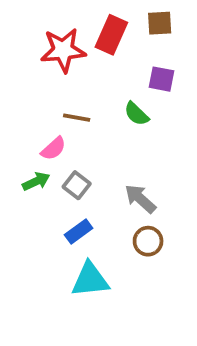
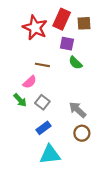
brown square: (160, 23) -> (84, 23), moved
red star: (63, 50) -> (35, 28), turned 30
purple square: (162, 79) -> (67, 44), moved
green arrow: (36, 181) -> (20, 100), turned 72

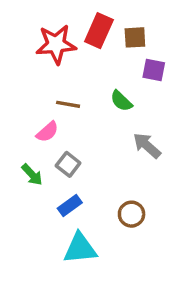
red star: (35, 28) -> (56, 44), turned -30
purple square: (67, 44) -> (154, 70), moved
green arrow: (20, 100) -> (32, 175), moved
gray arrow: (78, 110) -> (147, 145), moved

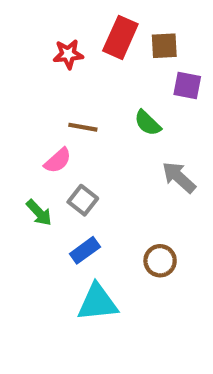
red star: (56, 44) -> (68, 54), size x0.6

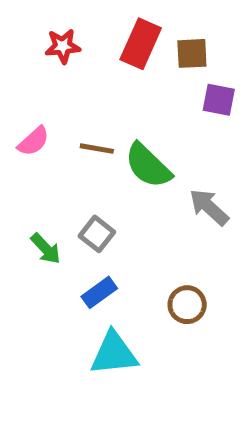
red star: (68, 54) -> (63, 46), moved
green semicircle: (148, 123) -> (148, 166), moved, size x1.5
pink semicircle: (58, 161) -> (33, 141), moved

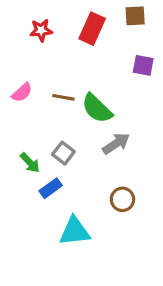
brown square: (192, 53) -> (135, 16), moved
gray arrow: (209, 207) -> (116, 144), moved, turned 104
blue rectangle: (99, 292) -> (51, 188), moved

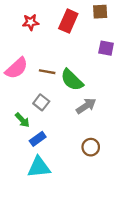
pink semicircle: (22, 92) -> (16, 68), size x1.5
gray square: (63, 153) -> (41, 102), moved
cyan triangle: (75, 231) -> (39, 167), moved

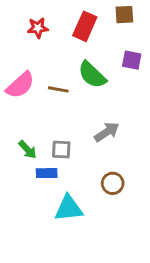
green semicircle: (72, 80) -> (92, 75), moved
gray square: (41, 102) -> (61, 150), moved, turned -35
blue rectangle: (38, 139) -> (47, 173), turned 35
cyan triangle: (39, 167) -> (69, 208), moved

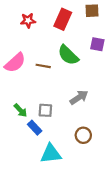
blue rectangle: (47, 173) -> (35, 128), turned 48

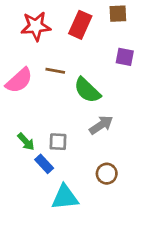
red star: (28, 20) -> (36, 26), size x1.5
green semicircle: (68, 55) -> (87, 90), moved
brown line: (43, 66) -> (55, 71), moved

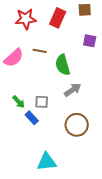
green semicircle: (87, 90) -> (63, 65), turned 30
brown circle: (107, 174) -> (77, 125), size x1.5
cyan triangle: (65, 197) -> (47, 162), moved

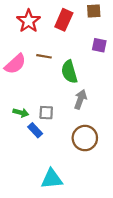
red star: (26, 19) -> (29, 21), turned -30
gray arrow: (73, 90) -> (80, 99), turned -36
green arrow: (19, 102) -> (21, 113), turned -32

